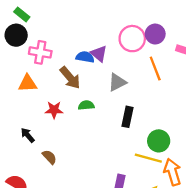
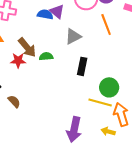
brown arrow: (70, 78) -> (27, 47), moved

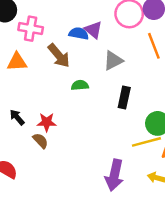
brown arrow: (27, 47) -> (59, 56), moved
red star: (18, 60) -> (47, 122), moved
yellow line: (100, 102) -> (146, 142), turned -30

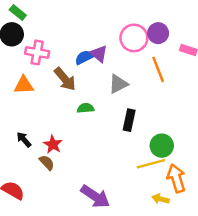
blue semicircle: (79, 33) -> (84, 57), turned -36
red star: (47, 122) -> (53, 144), turned 30
purple arrow: (114, 175) -> (95, 196), moved, turned -68

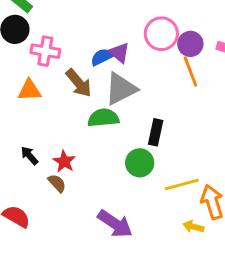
purple circle: (158, 33) -> (190, 44), moved
gray triangle: (118, 84) -> (121, 89), moved, size x1.4
green semicircle: (86, 108) -> (103, 118), size x1.5
green circle: (162, 146) -> (140, 163), moved

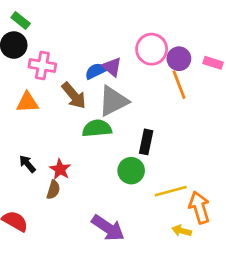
brown semicircle: (57, 183) -> (53, 190), turned 60

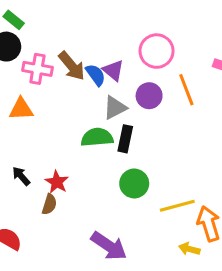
purple circle: (179, 59) -> (149, 96), moved
blue semicircle: (96, 71) -> (96, 75), turned 80
brown arrow: (74, 96) -> (72, 66), moved
gray triangle: (113, 101) -> (115, 108), size x0.7
black rectangle: (146, 142) -> (125, 139), moved

